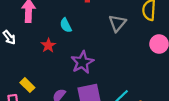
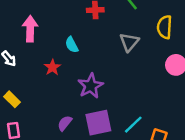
yellow rectangle: (27, 85) -> (12, 99), moved

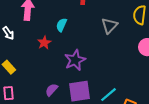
cyan semicircle: (72, 45) -> (61, 25), turned 48

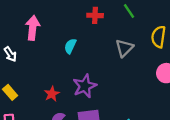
red star: (44, 43) -> (52, 94), moved

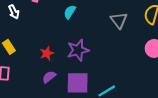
gray triangle: (124, 48) -> (119, 20), turned -30

